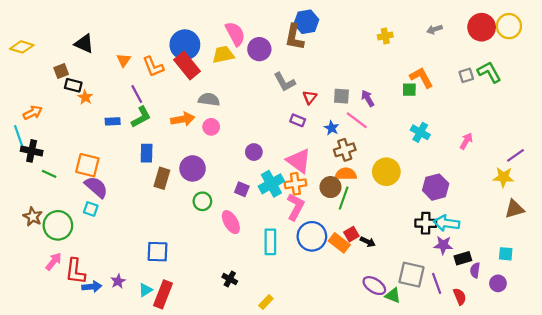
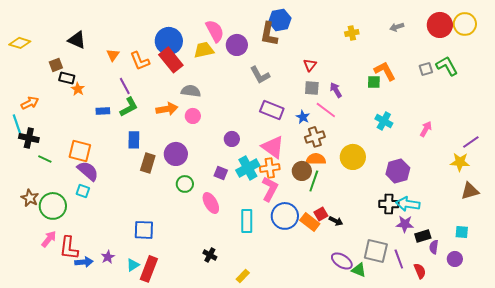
red triangle: (310, 97) -> (310, 65), moved
purple rectangle: (298, 120) -> (272, 110), size x1.6

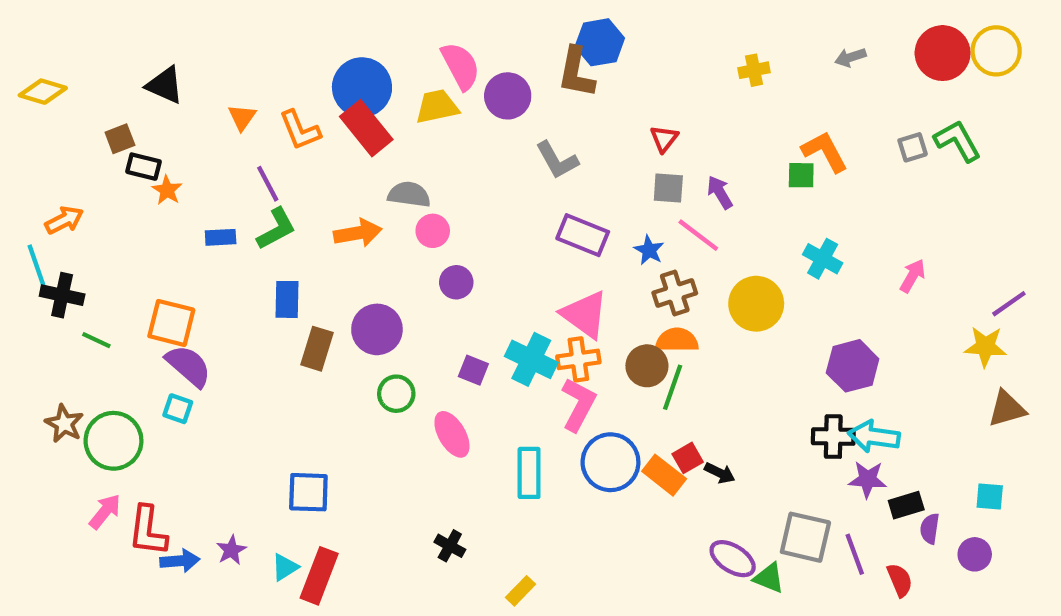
pink circle: (193, 116) -> (433, 231), moved
purple circle: (232, 139) -> (456, 282), moved
yellow circle: (353, 157) -> (756, 304), moved
cyan cross: (248, 168) -> (531, 359), turned -35

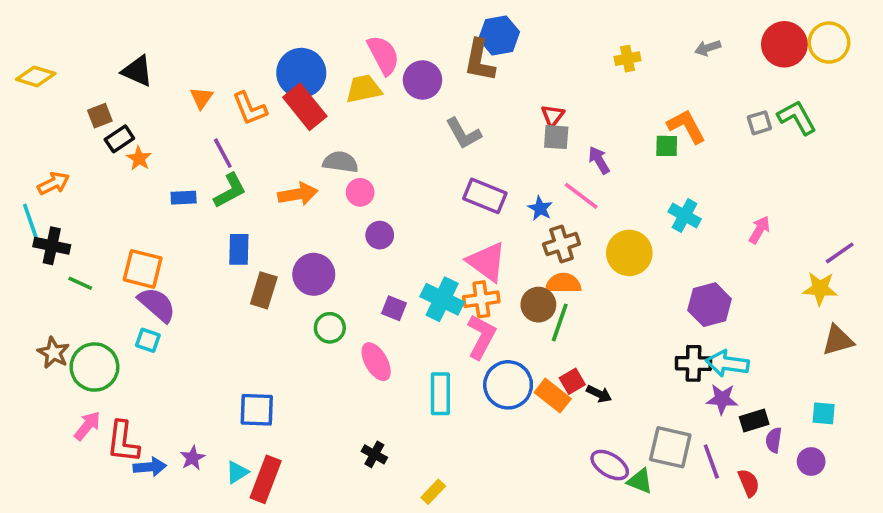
black rectangle: (143, 167) -> (119, 139), turned -48
gray square: (668, 188) -> (556, 137), moved

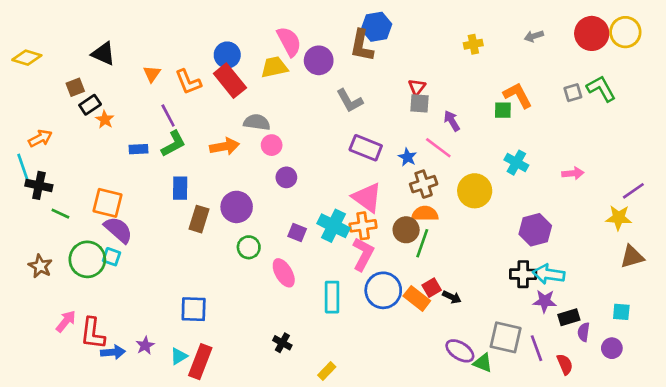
blue circle: (301, 73) -> (227, 55), size x0.7
pink arrow: (759, 230) -> (573, 173), turned 55
green circle: (94, 367) -> (87, 259), moved

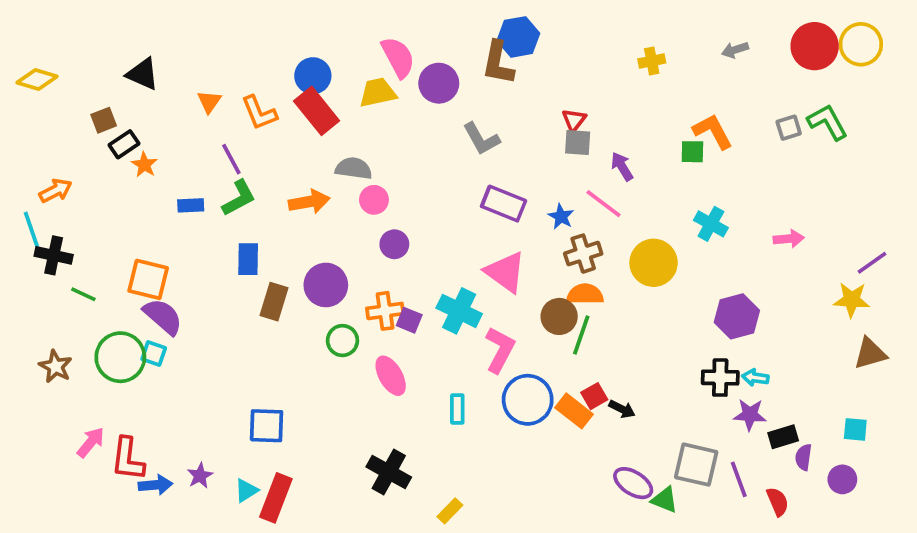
orange cross: (363, 226) -> (385, 311), moved
cyan arrow: (549, 274) -> (755, 378), size x0.6
cyan rectangle: (332, 297) -> (457, 409), size x0.7
black cross: (282, 343) -> (389, 472), size x1.6

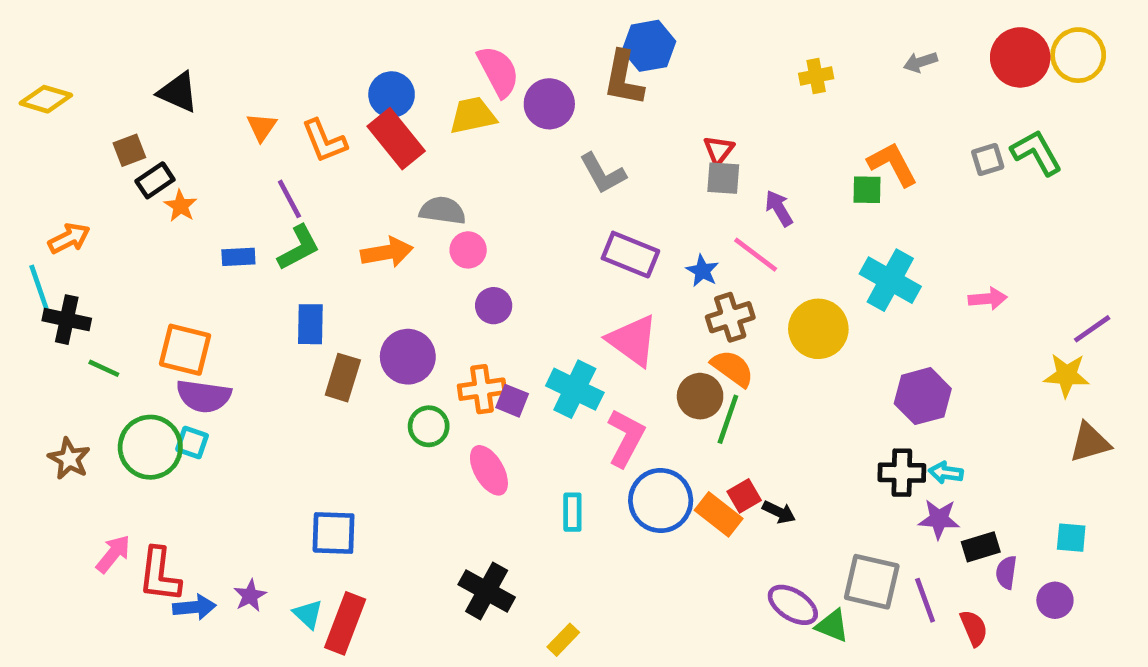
cyan cross: (711, 224) -> (890, 280), size x1.4
orange semicircle: (585, 294) -> (733, 368), turned 36
purple semicircle: (163, 316) -> (204, 396), turned 147
cyan triangle: (246, 491) -> (308, 614), turned -45

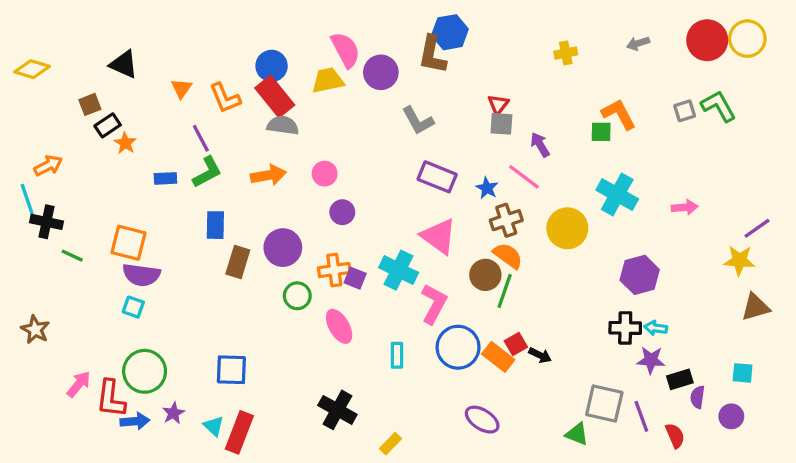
gray semicircle: (443, 211) -> (283, 125), moved
green circle: (150, 447) -> (145, 371), moved
brown star: (69, 459) -> (35, 330), moved
purple ellipse: (793, 605) -> (482, 420), moved

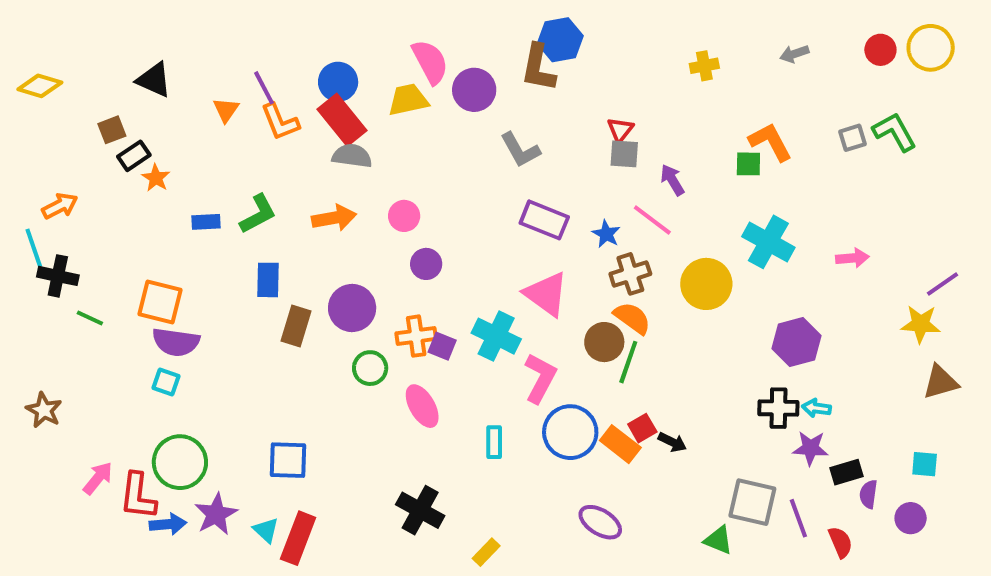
red circle: (707, 40) -> (880, 50), size x0.6
purple line: (201, 138) -> (264, 88), moved
purple star: (173, 413) -> (216, 514), size x1.5

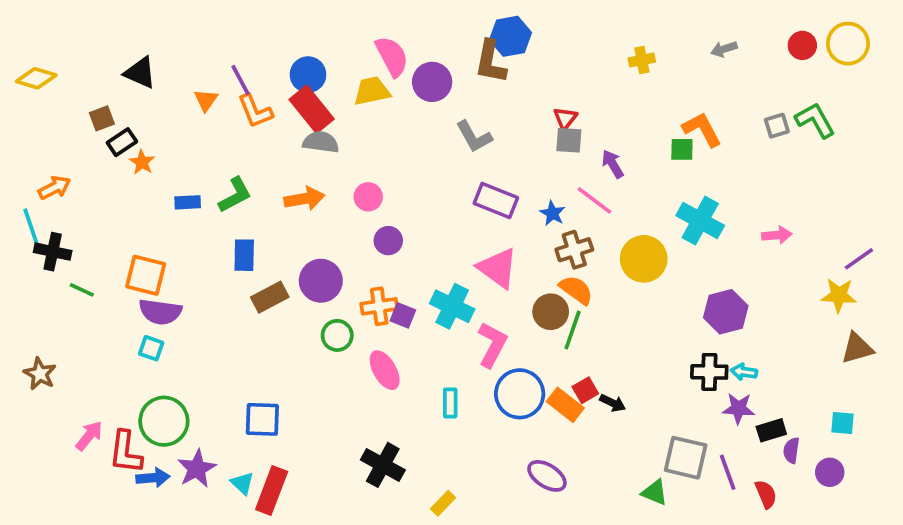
brown rectangle: (296, 326) -> (270, 297), turned 45

